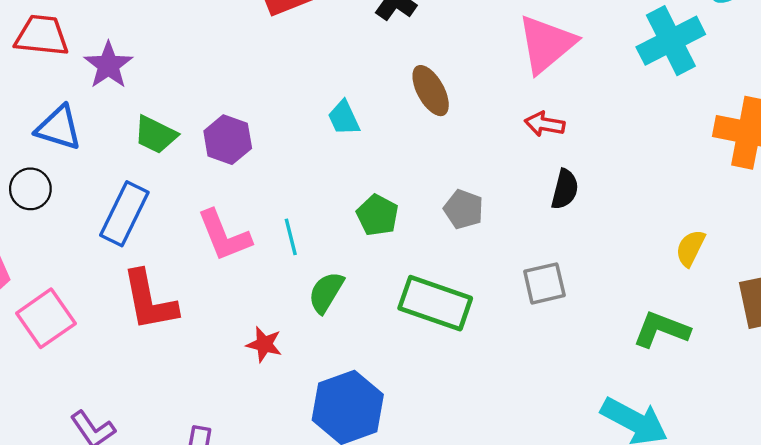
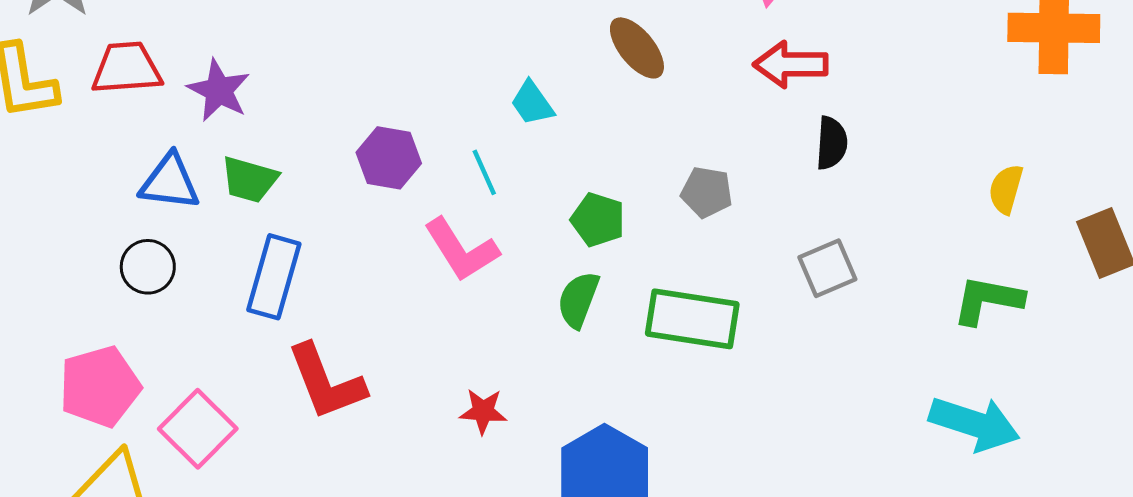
red arrow: (545, 124) -> (791, 64), size x1.4
green trapezoid: (156, 135) -> (249, 179), moved
pink L-shape: (224, 236) -> (461, 250), moved
cyan line: (291, 237) -> (484, 172), moved
green semicircle: (326, 292) -> (578, 300), moved

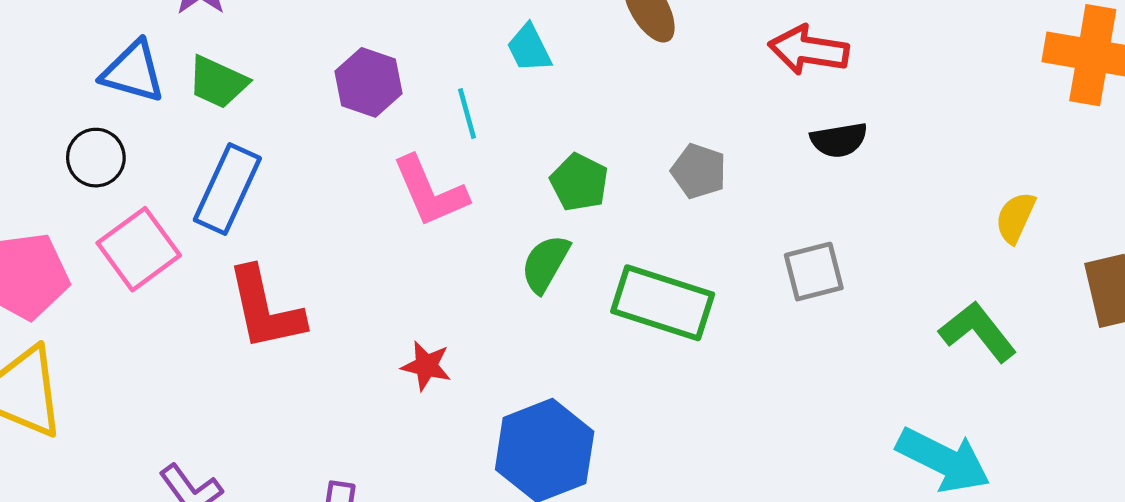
black semicircle: (832, 143) -> (839, 140), turned 68
green L-shape: (988, 300) -> (978, 332), turned 32
pink square: (198, 429) -> (139, 249), moved

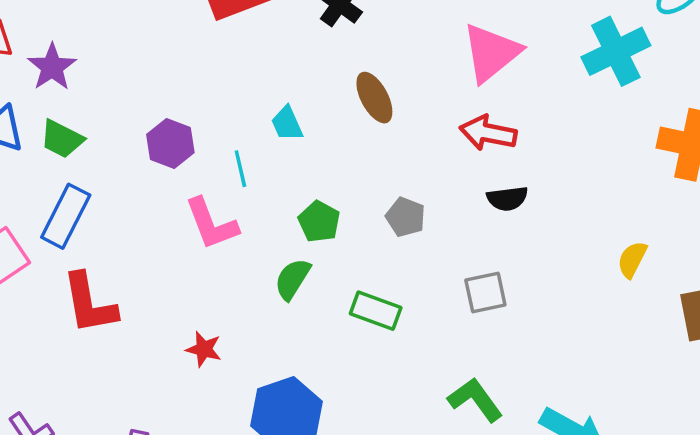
green rectangle: (663, 303) -> (376, 311), size x0.7
green L-shape: (978, 332) -> (475, 400), moved

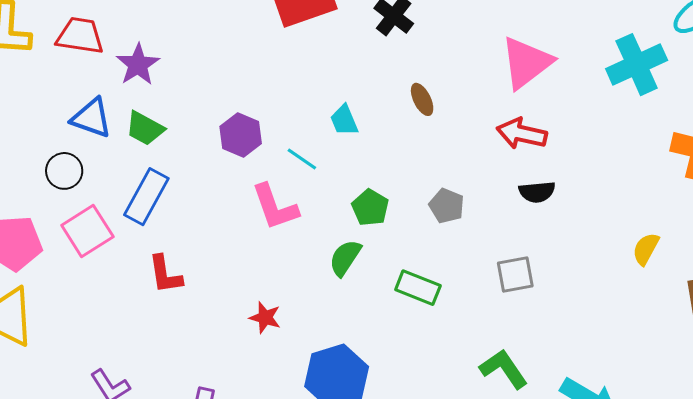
brown ellipse: (374, 98) -> (422, 99), size x0.7
cyan line: (240, 169) -> (302, 159), turned -44
red L-shape: (89, 304) -> (165, 274), size x0.7

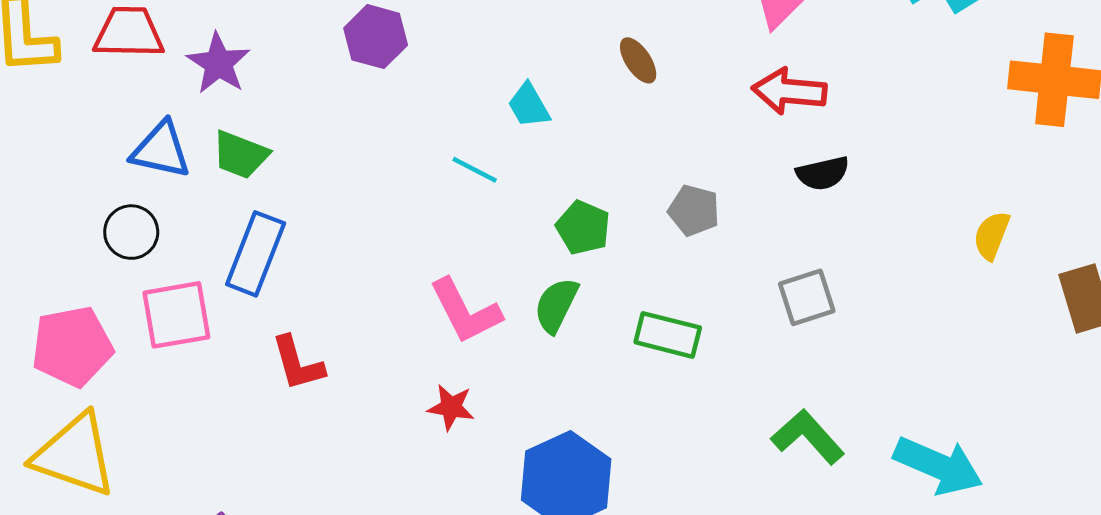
purple hexagon: (241, 135) -> (376, 37), moved
pink L-shape: (275, 207) -> (465, 311), moved
pink square: (87, 231) -> (176, 315), turned 30

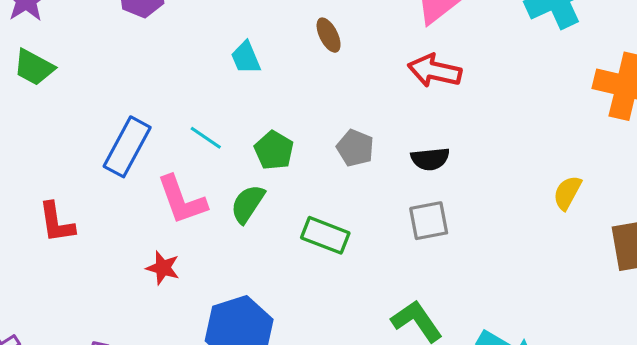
cyan line: (475, 170) -> (206, 138), moved
black semicircle: (823, 173) -> (430, 159), moved
blue rectangle: (256, 254) -> (127, 147), moved

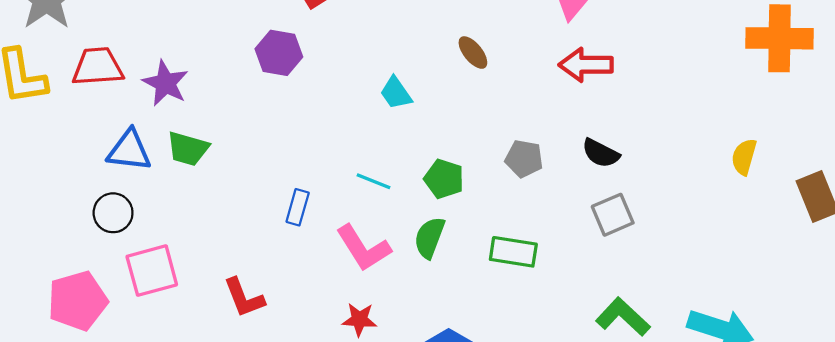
blue rectangle: (127, 147) -> (298, 207), size x0.6
black semicircle: (430, 159) -> (601, 153), turned 45

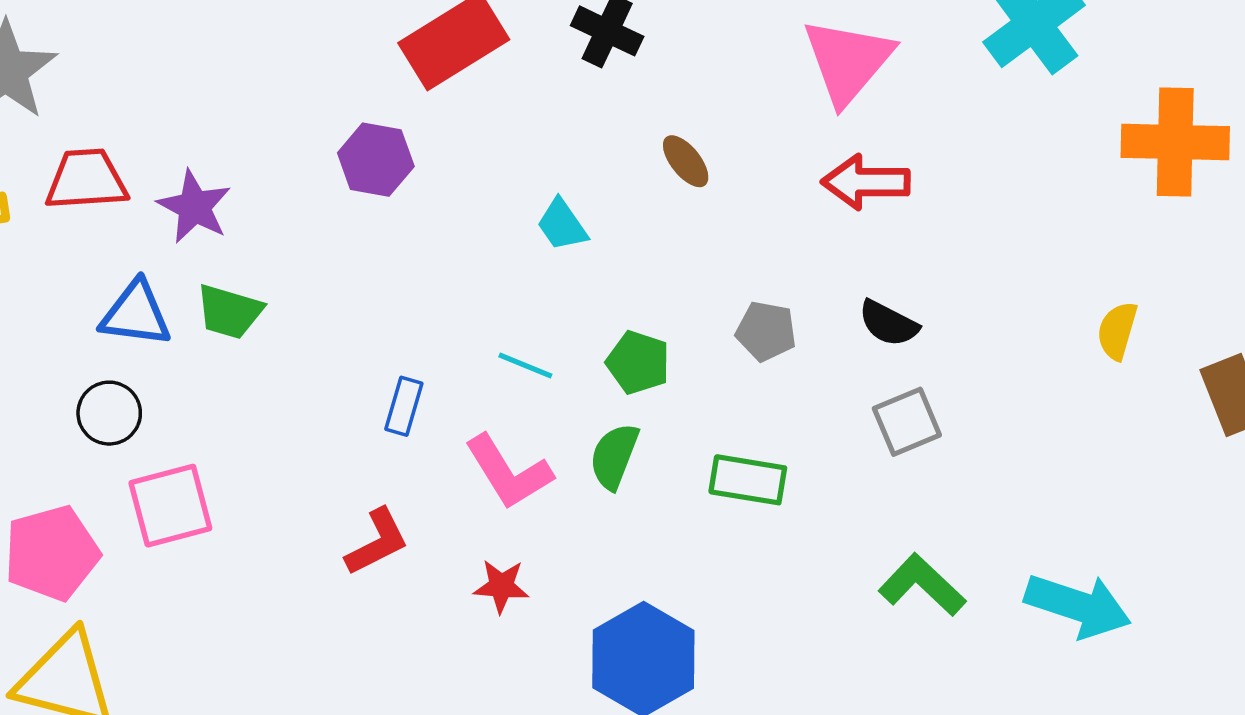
red L-shape: (244, 298) -> (377, 542), moved, turned -96

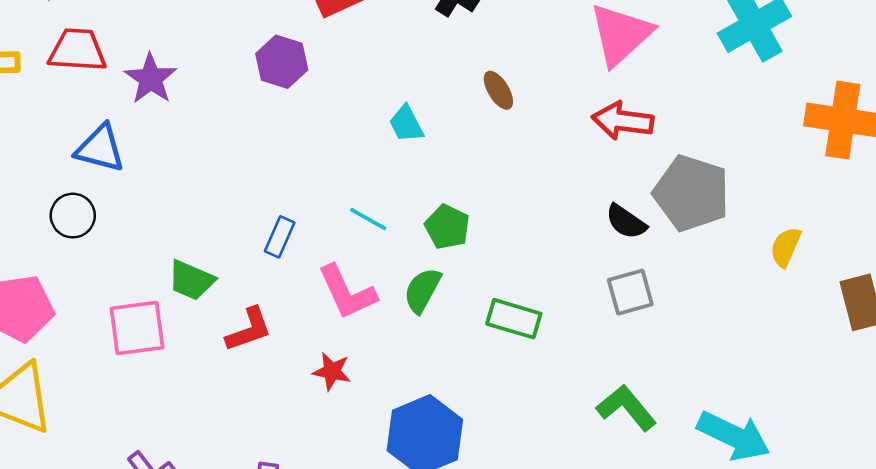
green trapezoid: (229, 312) -> (191, 280), moved
gray pentagon: (766, 331) -> (691, 193), moved, size x1.8
pink square: (170, 506) -> (137, 328), moved

